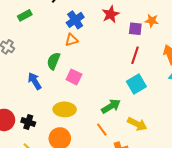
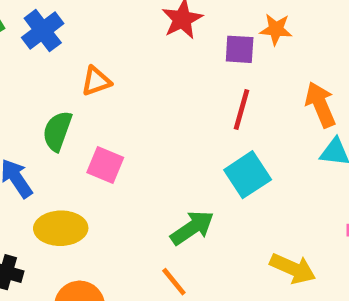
blue cross: (75, 20) -> (43, 31), moved
yellow ellipse: (65, 109) -> (61, 228), moved
yellow arrow: (137, 124) -> (293, 269), moved

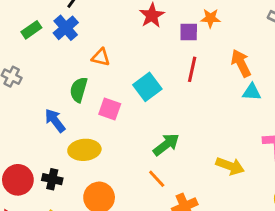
orange triangle: (96, 81) -> (101, 57), turned 36
cyan square: (248, 175) -> (147, 87), moved

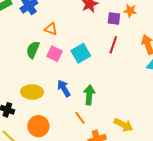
pink square: (110, 109) -> (55, 54), moved
blue arrow: (55, 121) -> (64, 88), moved
green arrow: (166, 145) -> (89, 95), turned -54
yellow arrow: (230, 166) -> (123, 125), moved

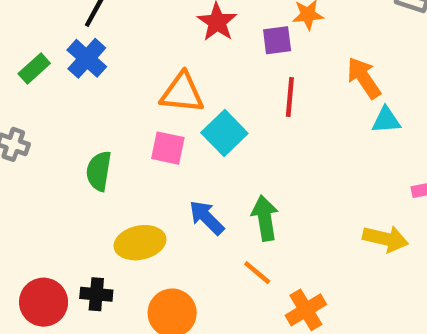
orange triangle: (51, 29) -> (182, 93), moved, size x1.5
green semicircle: (33, 50) -> (99, 171), moved
yellow arrow: (123, 125) -> (385, 239), moved

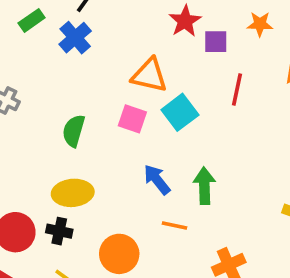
purple square: (277, 40) -> (216, 42), moved
green rectangle: (34, 68) -> (32, 20), moved
yellow ellipse: (140, 243) -> (73, 193), moved
orange line: (257, 273) -> (174, 226), moved, turned -35

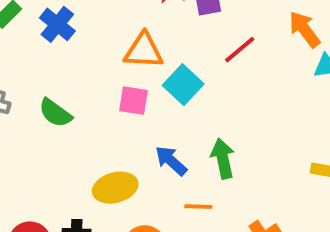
red line: (237, 89) -> (240, 50), turned 48
green semicircle: (74, 131) -> (55, 113), moved, turned -60
yellow ellipse: (73, 193) -> (115, 188), moved

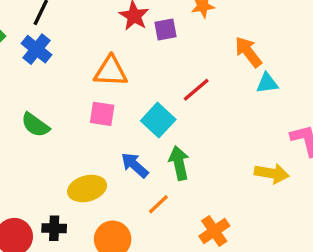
red line: (240, 50) -> (196, 90), moved
cyan square: (183, 85) -> (158, 120), moved
orange line: (198, 207) -> (158, 204), turned -45

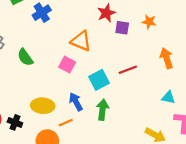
cyan triangle: (267, 83) -> (168, 97), moved
orange line: (158, 204) -> (66, 123), moved

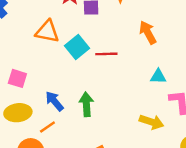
pink square: (67, 65) -> (17, 78), moved
red line: (128, 70) -> (106, 54), turned 30
cyan square: (99, 80) -> (77, 47), moved

